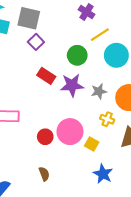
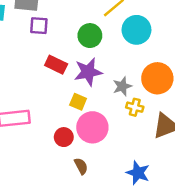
purple square: (36, 42) -> (39, 26), turned -35
gray star: (99, 91) -> (122, 86), moved
yellow square: (92, 144) -> (78, 102), moved
brown semicircle: (44, 174) -> (81, 166), moved

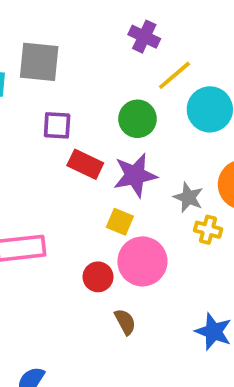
purple square: (39, 26) -> (57, 125), moved
gray star: (122, 86) -> (188, 197), turned -30

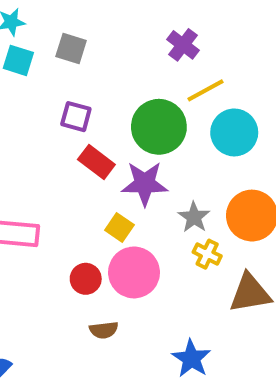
gray square: (39, 62) -> (71, 48), size x0.7
green circle: (137, 119) -> (159, 127), size x1.4
brown semicircle: (125, 322) -> (104, 330), turned 100

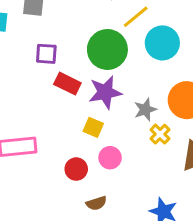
gray star: (194, 217) -> (145, 109), turned 30
yellow cross: (207, 254) -> (160, 134), turned 30
pink circle: (134, 272) -> (110, 158), size x0.6

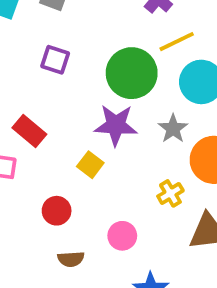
red rectangle: (67, 84) -> (29, 131), moved
gray star: (145, 109) -> (173, 129), moved, turned -30
pink circle: (110, 158) -> (122, 236), moved

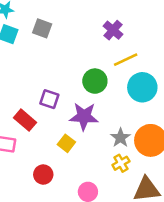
purple square: (55, 60) -> (49, 99), moved
green circle: (132, 73) -> (95, 81), size x0.7
gray star: (173, 129) -> (120, 138), moved

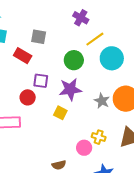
gray square: (42, 28) -> (39, 37), moved
red rectangle: (25, 120) -> (23, 56), moved
yellow cross: (121, 163) -> (99, 137), moved, turned -32
red circle: (43, 175) -> (28, 97), moved

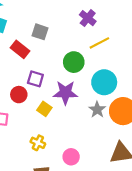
cyan circle: (112, 58) -> (104, 82), moved
yellow square: (60, 113) -> (44, 109), moved
yellow cross: (99, 137) -> (38, 143), moved

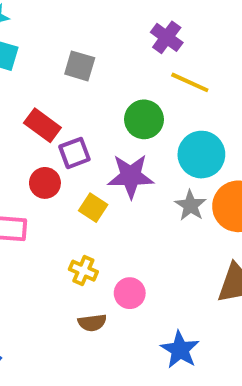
yellow line: (99, 43) -> (190, 82), turned 54
red rectangle: (20, 49) -> (42, 125), moved
purple square: (35, 79) -> (75, 153), turned -35
pink circle: (71, 157) -> (130, 293), moved

